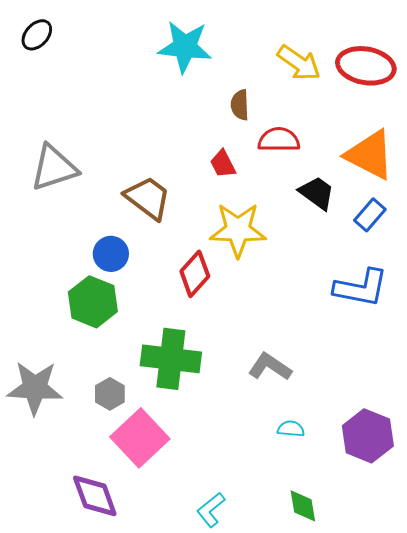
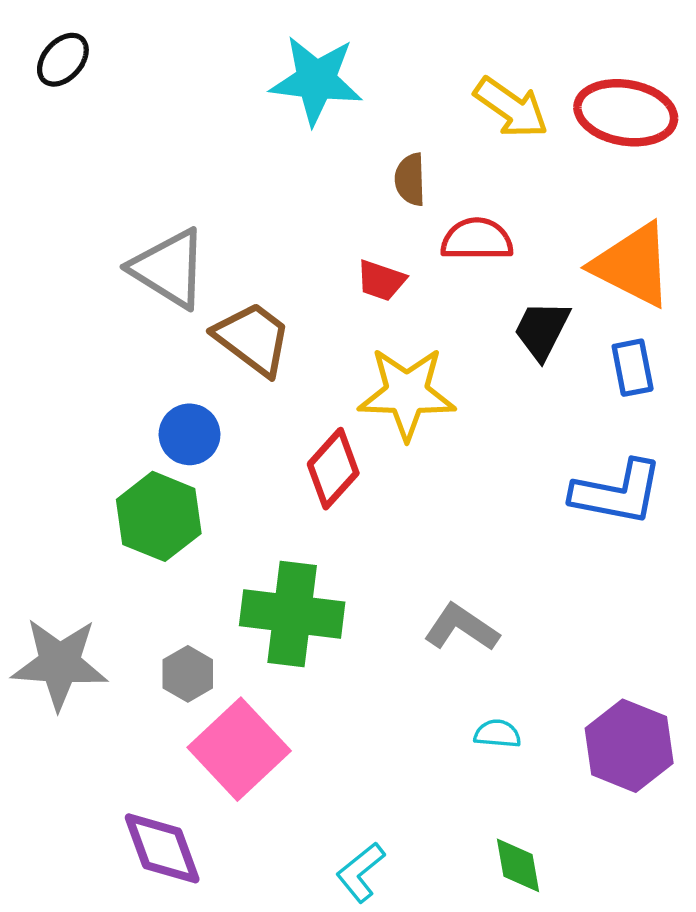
red trapezoid: (223, 164) -> (381, 280), turned -44
gray triangle: (54, 168) -> (169, 268), moved, turned 50
black trapezoid: (317, 193) -> (542, 330), turned -99
blue rectangle: (370, 215) -> (633, 368), turned -52

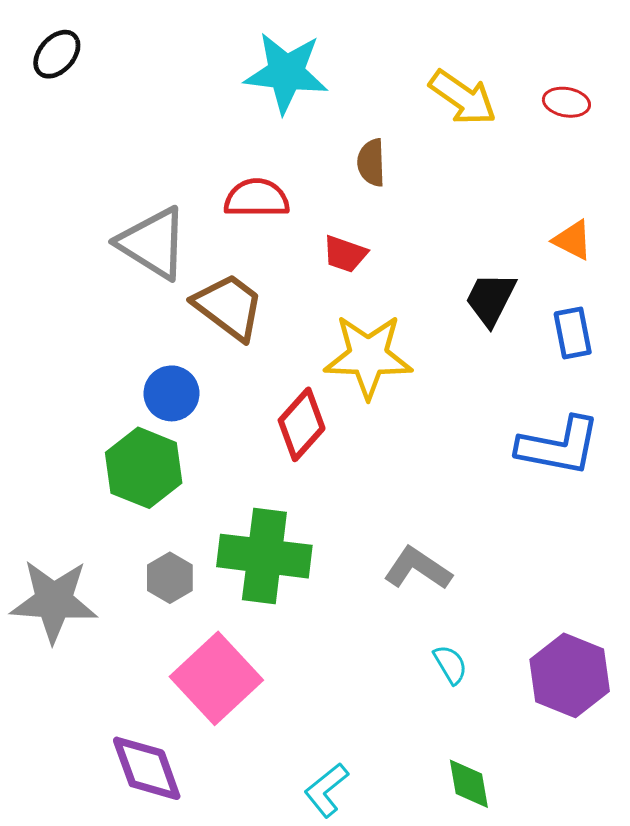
red ellipse: (626, 113) -> (566, 102), size x0.5
red semicircle: (477, 239) -> (257, 198), moved
orange triangle: (633, 265) -> (573, 240), size x0.5
gray hexagon: (188, 674) -> (170, 578), moved
cyan semicircle: (497, 734) -> (450, 664), turned 54

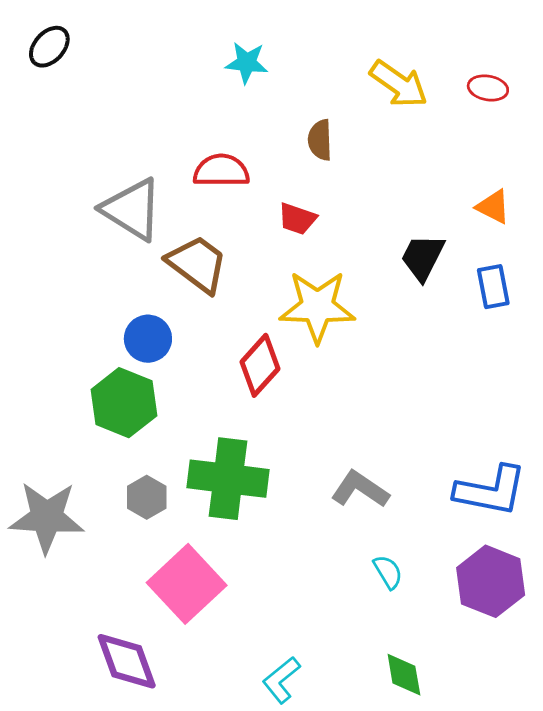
cyan star: (286, 73) -> (247, 63), size x0.6
blue L-shape: (559, 446) -> (491, 491), moved

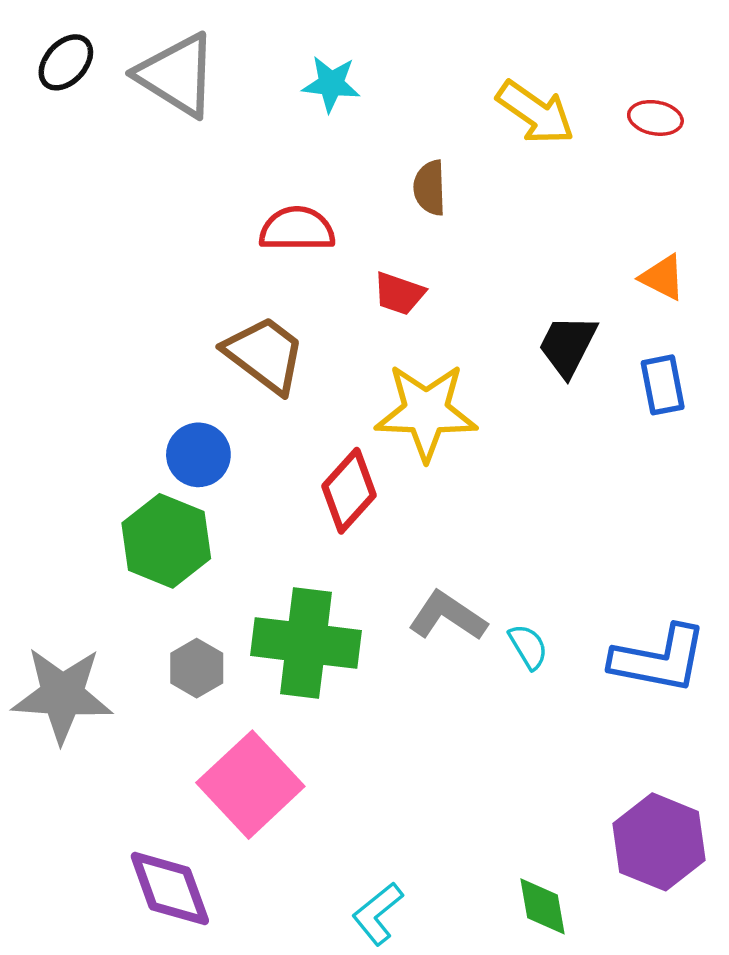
gray triangle: (132, 209) -> (177, 75), moved
gray L-shape: (360, 489) -> (448, 616), moved
cyan semicircle: (388, 572) -> (528, 647), moved
purple hexagon: (491, 581) -> (659, 842), moved

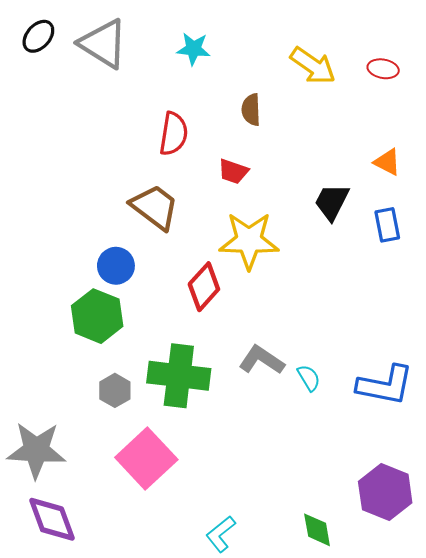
red semicircle: (297, 229) -> (174, 134), turned 99
gray star: (62, 695) -> (36, 450), moved
purple diamond: (170, 888) -> (52, 519), moved

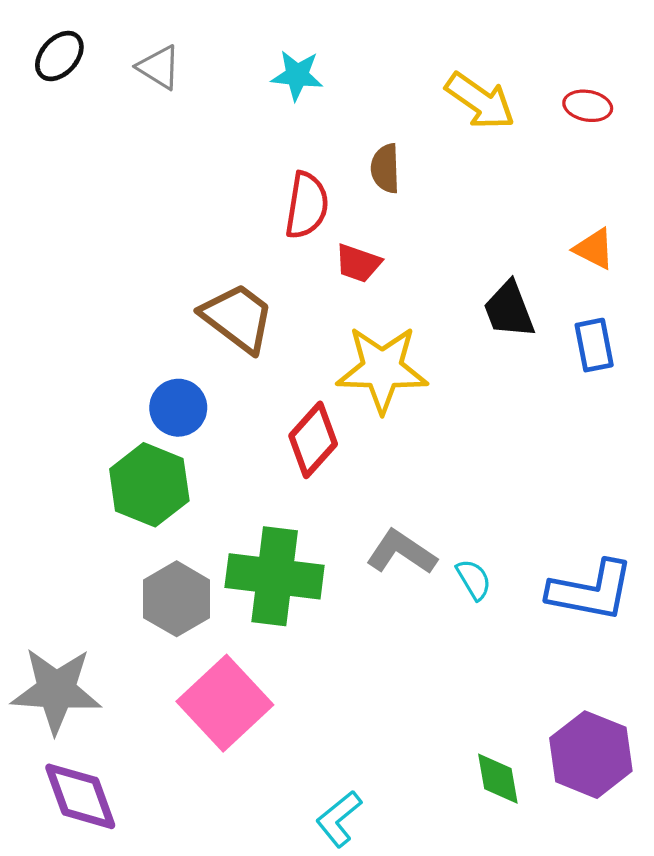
gray triangle: (103, 44) -> (159, 67), size x0.6
red semicircle: (174, 134) -> (307, 205), moved
black trapezoid: (332, 202) -> (509, 310), turned -48
gray hexagon: (115, 390) -> (177, 599), size x1.4
green diamond: (317, 530) -> (498, 779), moved

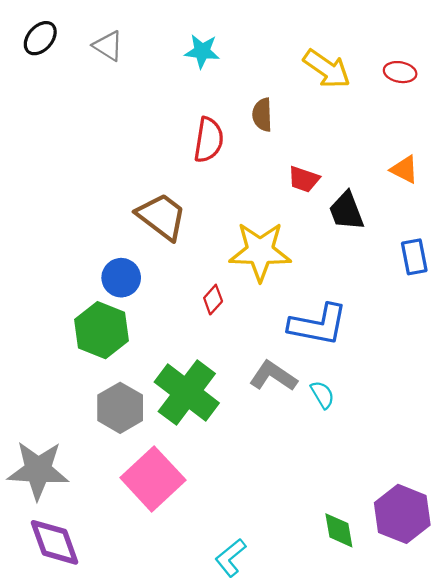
red trapezoid: (358, 263) -> (304, 179), moved
blue rectangle: (594, 345) -> (414, 257), moved
red diamond: (313, 440) -> (213, 300), size x0.6
green cross: (275, 576) -> (187, 393), turned 30
blue L-shape: (591, 591) -> (318, 325), moved

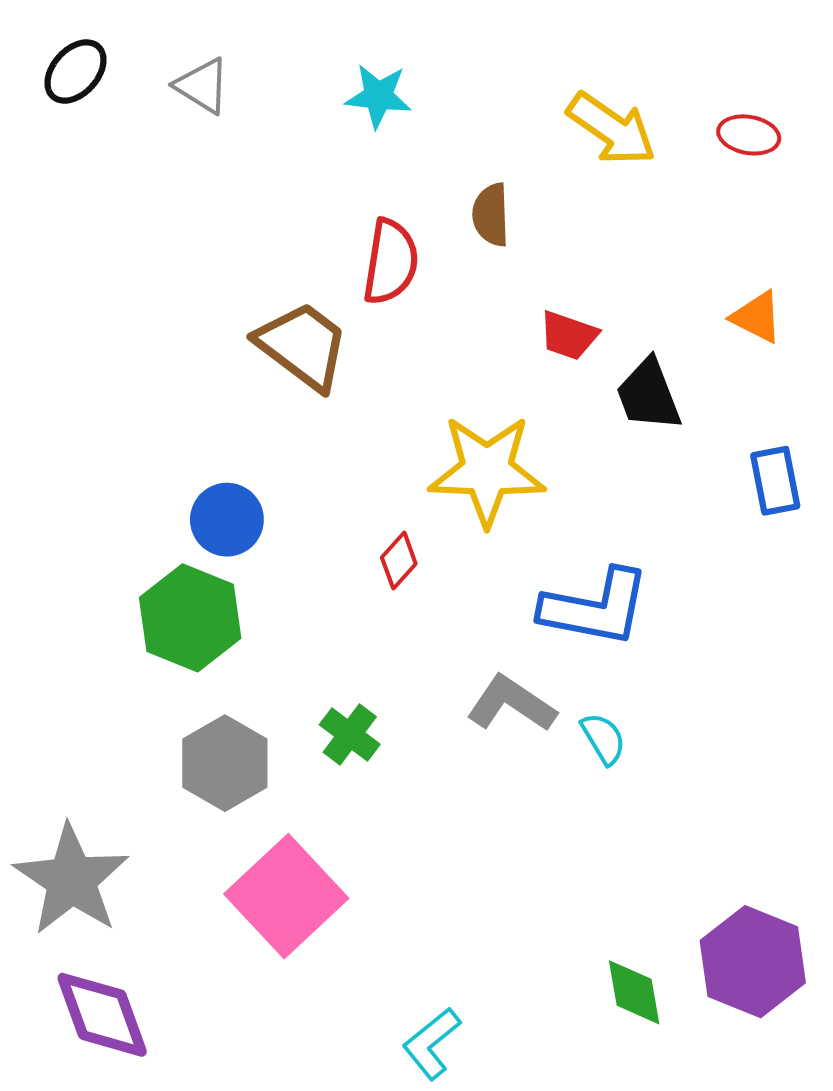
brown trapezoid: (162, 216) -> (303, 346), moved
green cross: (187, 393) -> (350, 734), size x0.5
gray star: (38, 470) -> (71, 880), turned 30

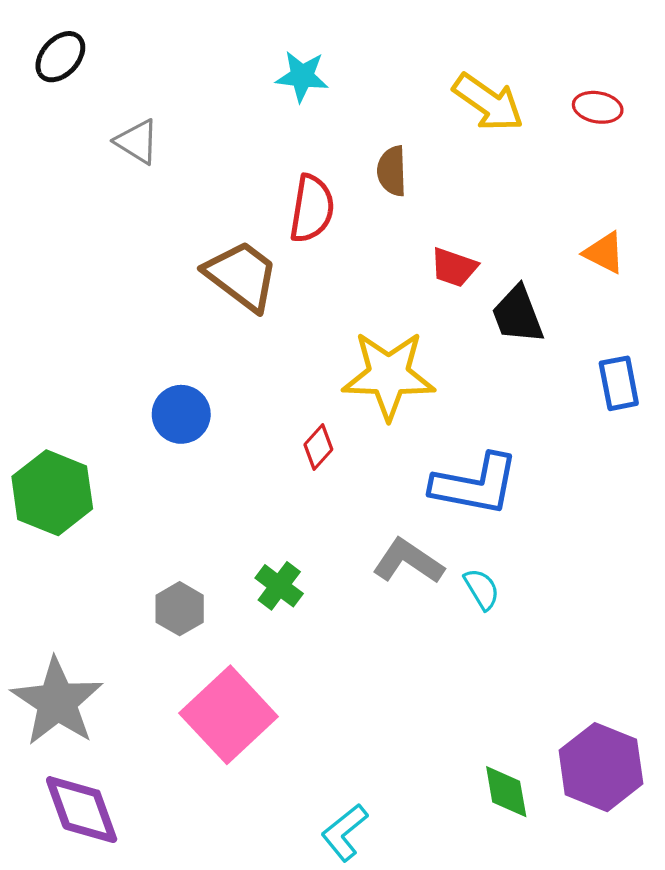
gray triangle: (202, 86) -> (137, 142), moved
green hexagon: (190, 618) -> (52, 493), moved
gray hexagon: (225, 763) -> (180, 609), size x0.7

